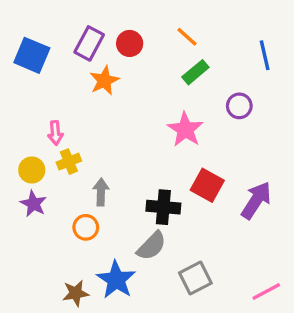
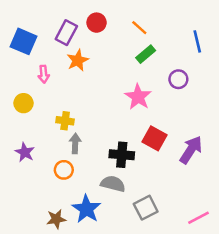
red circle: (130, 43) -> (97, 23), moved
pink arrow: (55, 133) -> (44, 74), moved
yellow cross: (69, 162) -> (65, 121), moved, turned 30
yellow circle: (32, 170) -> (23, 103), moved
gray semicircle: (152, 246) -> (113, 184), turned -120

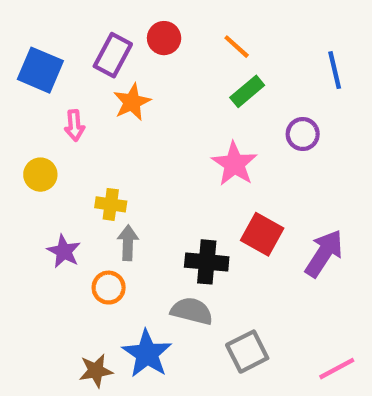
purple star: (25, 152) -> (64, 251), moved

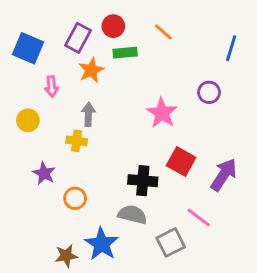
blue line: (335, 70) -> (231, 48), turned 30
green rectangle: (247, 91) -> (125, 53), moved, turned 35
gray arrow: (128, 243) -> (88, 114), moved
pink line: (337, 369) -> (199, 217), moved, turned 65

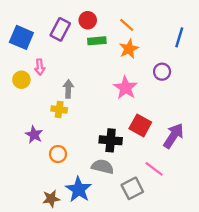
orange star: (91, 70) -> (129, 49), moved
yellow circle: (28, 120) -> (21, 80), moved

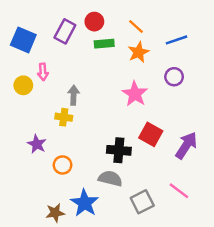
blue line: (179, 37) -> (176, 40), moved, turned 54
pink line: (154, 169) -> (179, 191), moved

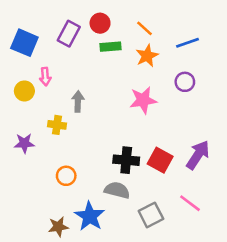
pink star: (135, 94) -> (143, 100), turned 30
yellow cross: (64, 117) -> (57, 125), moved
red square: (151, 134) -> (160, 160), moved
purple star: (37, 144) -> (24, 143), moved, turned -30

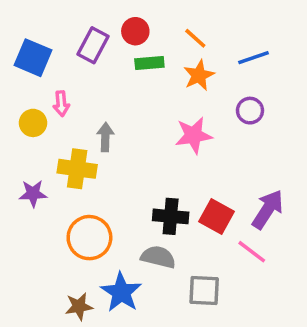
yellow cross: (57, 125) -> (77, 169), size x1.5
orange circle: (66, 176) -> (89, 238), size x1.6
pink line: (190, 203) -> (252, 252), moved
gray square: (151, 215) -> (204, 291), turned 30

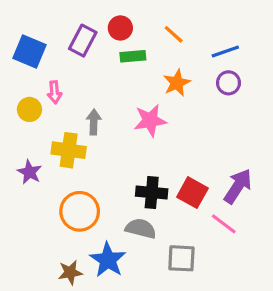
orange star: (199, 75) -> (177, 83), moved
purple circle: (250, 111) -> (228, 83), moved
pink star: (194, 135) -> (150, 120), moved
purple star: (33, 193) -> (29, 172), turned 30

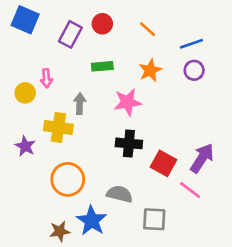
blue square: (29, 51) -> (25, 20), moved
green rectangle: (133, 56) -> (102, 66), moved
black cross: (152, 193) -> (129, 143), moved

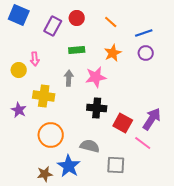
gray arrow: (80, 104) -> (69, 78), moved

